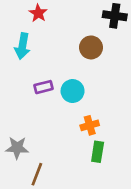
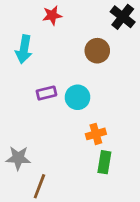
red star: (38, 13) -> (52, 15), moved, turned 30
black cross: (115, 16) -> (123, 17), turned 30

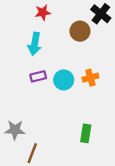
cyan arrow: (24, 49) -> (35, 44), moved
brown circle: (97, 51) -> (80, 31), moved
orange cross: (96, 134) -> (90, 78), moved

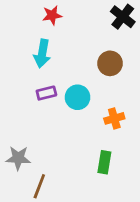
brown circle: (80, 31) -> (110, 63), moved
orange cross: (90, 78) -> (114, 118), moved

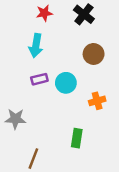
black cross: (123, 17) -> (84, 14), moved
gray star: (18, 158) -> (15, 119), moved
green rectangle: (104, 162) -> (77, 138), moved

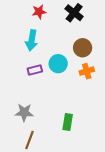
cyan circle: (66, 83) -> (58, 64), moved
orange cross: (97, 101) -> (87, 71), moved
gray star: (15, 119) -> (24, 112), moved

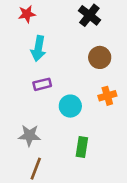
red star: (39, 12) -> (27, 14), moved
cyan circle: (58, 64) -> (70, 106), moved
orange cross: (87, 71) -> (107, 96), moved

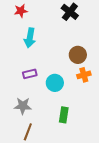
brown circle: (100, 57) -> (78, 55), moved
purple rectangle: (42, 84) -> (30, 74), moved

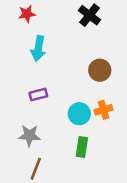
orange cross: (84, 75) -> (104, 110), moved
cyan circle: (55, 83) -> (79, 114), moved

